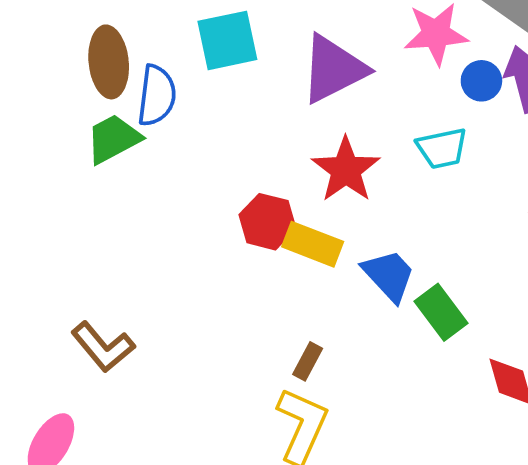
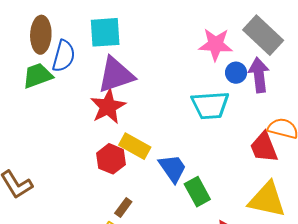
purple triangle: (333, 69) -> (116, 75), moved
cyan trapezoid: (442, 148) -> (210, 105), size x1.4
red star: (346, 170) -> (108, 107), moved
red hexagon: (267, 222) -> (111, 159), moved

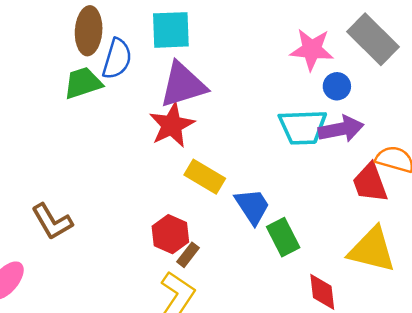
purple arrow: (259, 75) -> (341, 129), moved, turned 84
red hexagon: (111, 159) -> (170, 234), moved

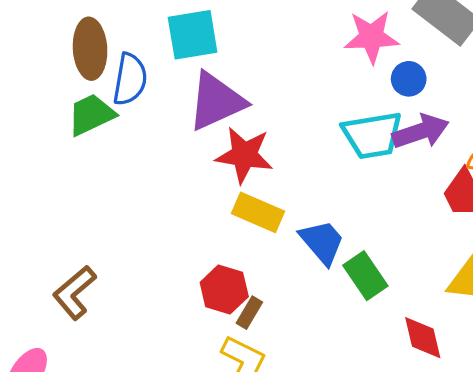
red star: (172, 125) -> (244, 155), moved, turned -30
brown L-shape: (52, 222) -> (74, 293), turned 87

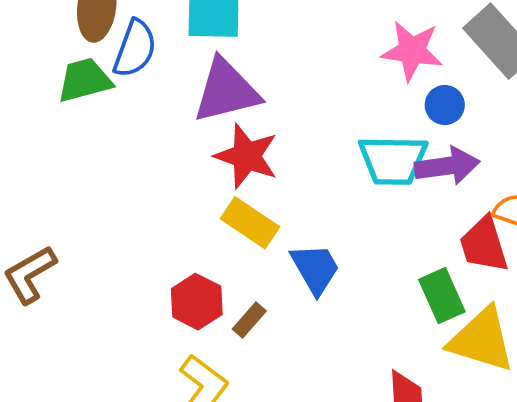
green rectangle: (365, 276) -> (442, 296), moved
brown rectangle: (249, 313) -> (249, 320), moved

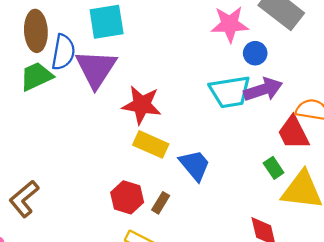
purple triangle: (226, 91) -> (96, 69), moved, turned -33
green rectangle: (442, 296) -> (274, 168), size x0.7

